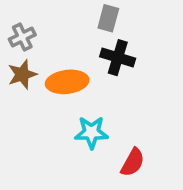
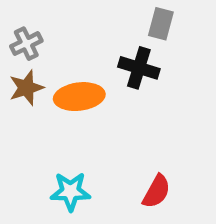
gray rectangle: (108, 18) -> (161, 24), moved
cyan star: (91, 132) -> (70, 191), moved

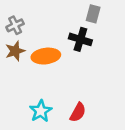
cyan star: (70, 191) -> (41, 111), turned -30
red semicircle: (157, 191) -> (78, 112), moved

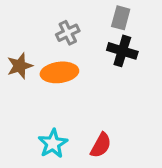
gray cross: (15, 25) -> (68, 33), moved
black cross: (80, 39) -> (122, 51), moved

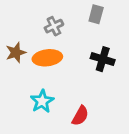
black cross: (122, 51) -> (103, 59), moved
cyan star: (53, 144) -> (42, 101), moved

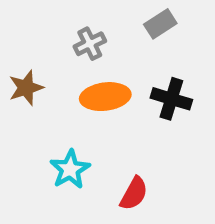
gray rectangle: (96, 14) -> (160, 24), turned 42
orange ellipse: (47, 58) -> (105, 97), moved

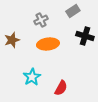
black cross: (171, 99) -> (85, 36), moved

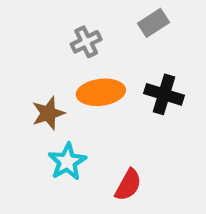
black cross: (85, 36) -> (164, 94), moved
brown star: (12, 40) -> (48, 113), moved

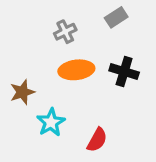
brown star: (48, 113) -> (22, 92), moved

